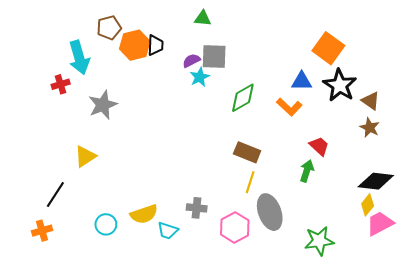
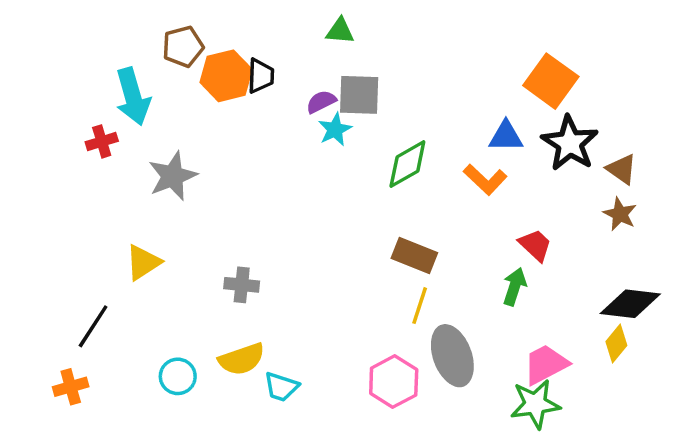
gray cross: (197, 208) -> (242, 285), moved
pink trapezoid: (380, 223) -> (546, 364), moved

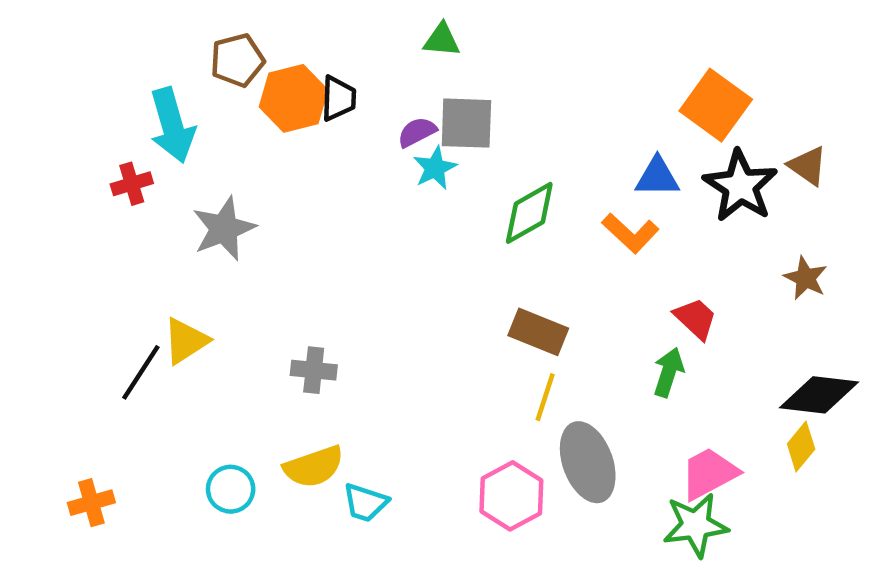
brown triangle: (622, 169) -> (808, 166), moved
black line: (93, 326) -> (141, 372), moved

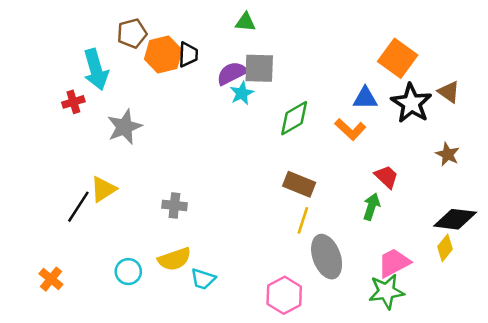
purple semicircle: (417, 132) -> (232, 73), size x1.4
pink hexagon: (511, 496) -> (284, 295), moved
orange cross: (91, 503) -> (51, 279), turned -35

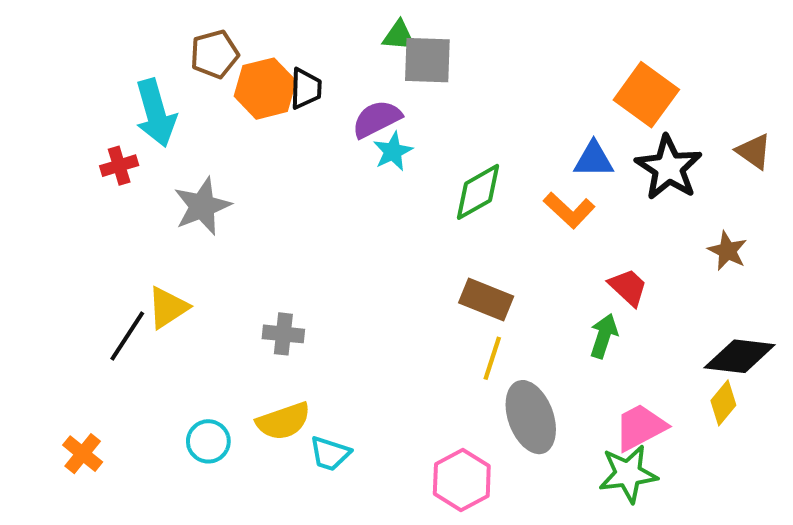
gray square: (259, 68) -> (427, 60), moved
brown triangle: (449, 92) -> (754, 151), moved

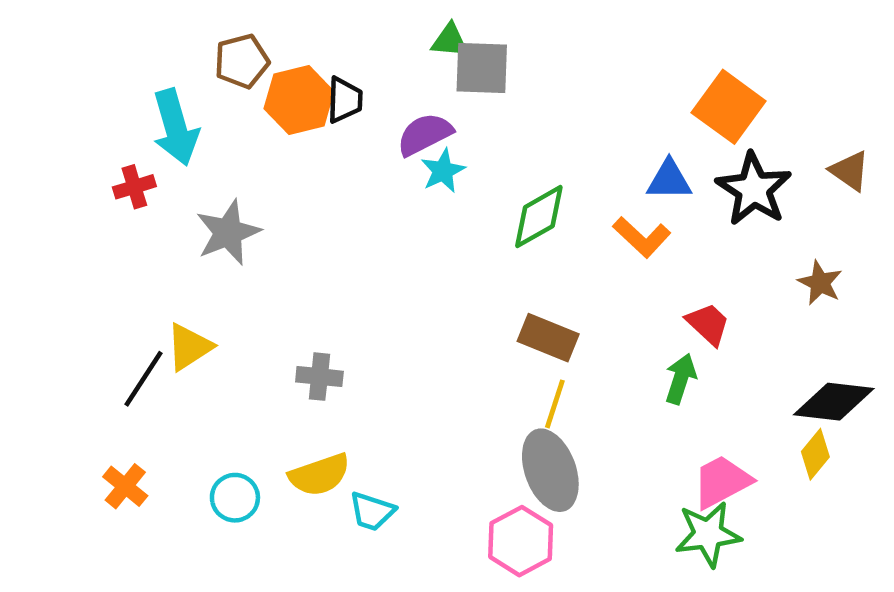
gray ellipse: (531, 417) -> (550, 470), moved
orange cross: (83, 454) -> (125, 486), moved

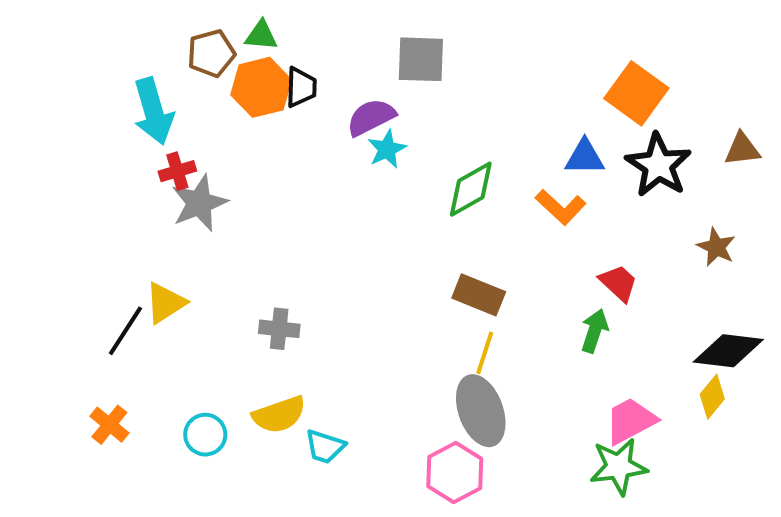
green triangle: (450, 41) -> (261, 35), moved
brown triangle: (850, 171) -> (742, 149), turned -42
red cross: (134, 187) -> (177, 171), moved

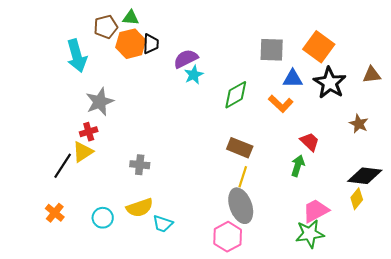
gray square: (421, 59) -> (272, 50), moved
red cross: (177, 171) -> (89, 132), moved

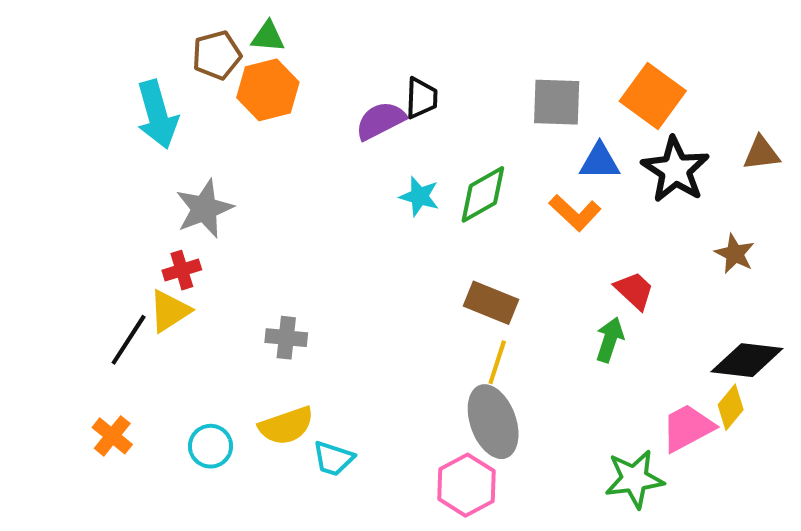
black trapezoid: (151, 44) -> (421, 98), moved
cyan star: (194, 75) -> (419, 196), moved, turned -30
pink trapezoid: (316, 211) -> (688, 428), moved

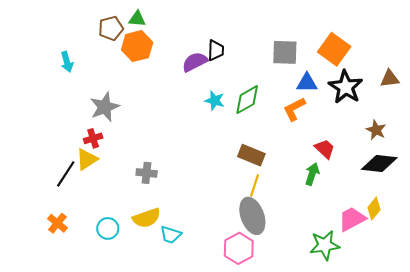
cyan arrow: (157, 114) -> (67, 62), moved, size x0.6
orange L-shape: (575, 213) -> (294, 109), turned 110
black diamond: (747, 360) -> (379, 163), moved

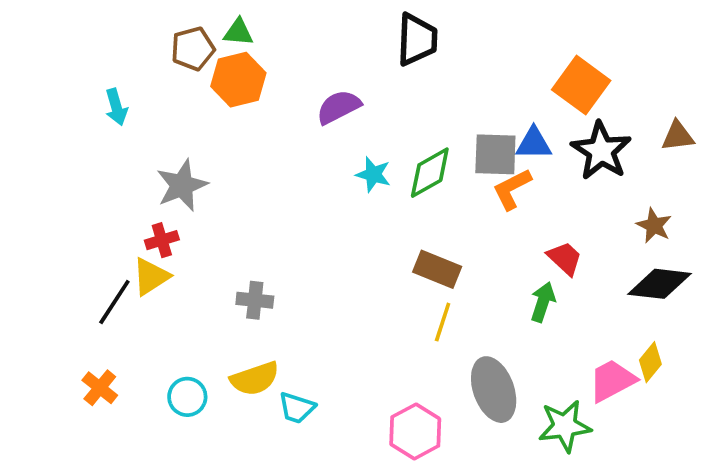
black trapezoid: (216, 50) -> (417, 40), moved, size x1.4
gray square: (285, 52) -> (495, 154), moved
gray ellipse: (252, 216) -> (494, 390), moved

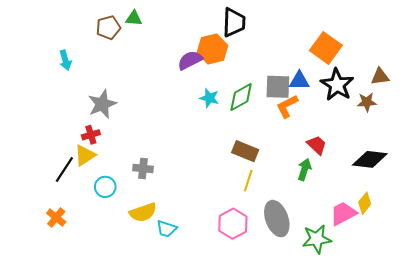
orange hexagon: (238, 80) -> (212, 49), moved
brown star: (654, 225) -> (367, 102), moved, turned -30
cyan circle: (187, 397) -> (105, 187), moved
pink hexagon: (415, 431) -> (233, 224), moved

